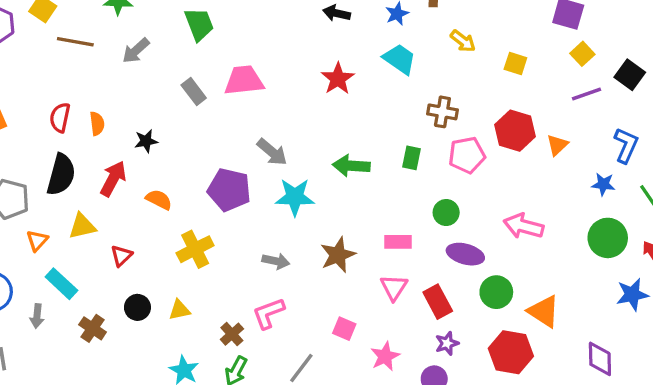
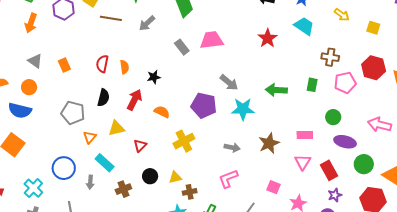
black semicircle: (61, 175) -> (103, 98), size x0.7
brown cross: (93, 328) -> (123, 189), turned 35
brown cross: (232, 334) -> (190, 192), moved, turned 32

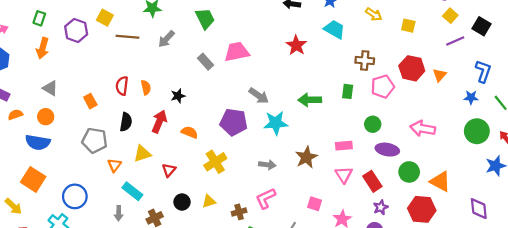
orange rectangle: (64, 65) -> (90, 101), moved
blue circle: (64, 168) -> (75, 196), moved
brown cross: (190, 192) -> (239, 212), moved

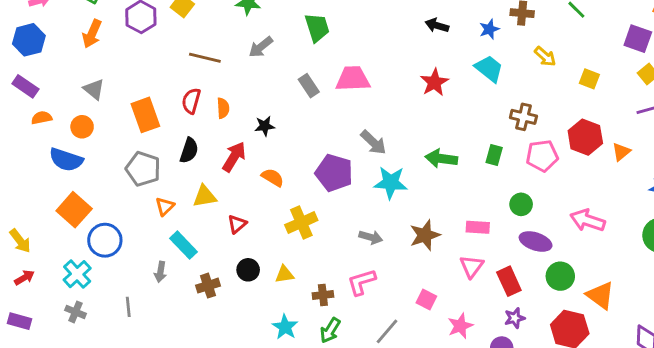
brown line: (127, 37) -> (205, 58), moved
orange rectangle: (90, 101) -> (145, 115), size x1.6
orange square: (33, 179) -> (74, 210), moved

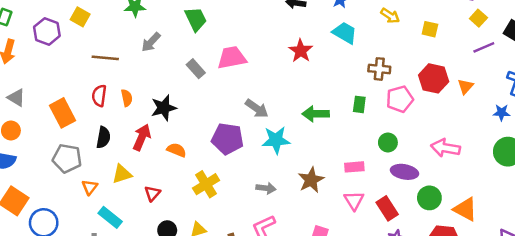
black star: (265, 126) -> (164, 108), size x1.5

